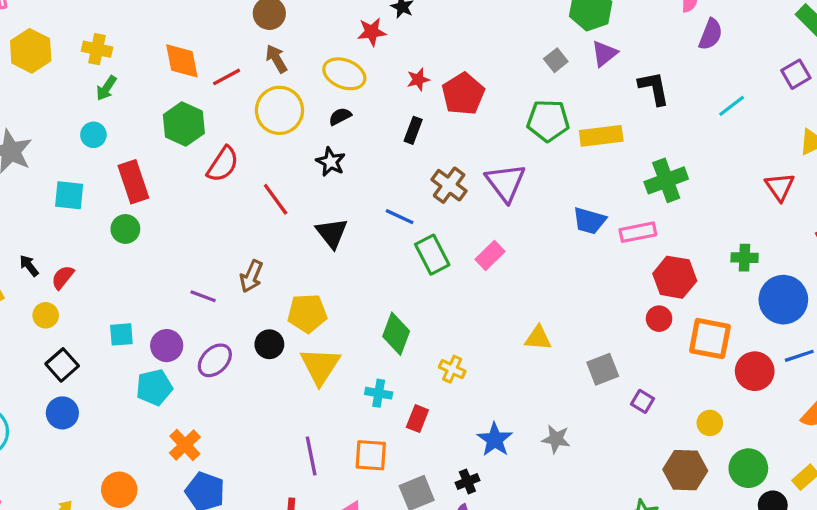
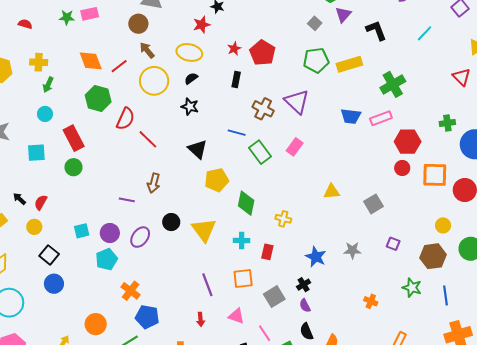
red line: (276, 199) -> (148, 139), moved
yellow pentagon: (307, 313) -> (217, 180), moved
purple square: (642, 401) -> (393, 244), moved

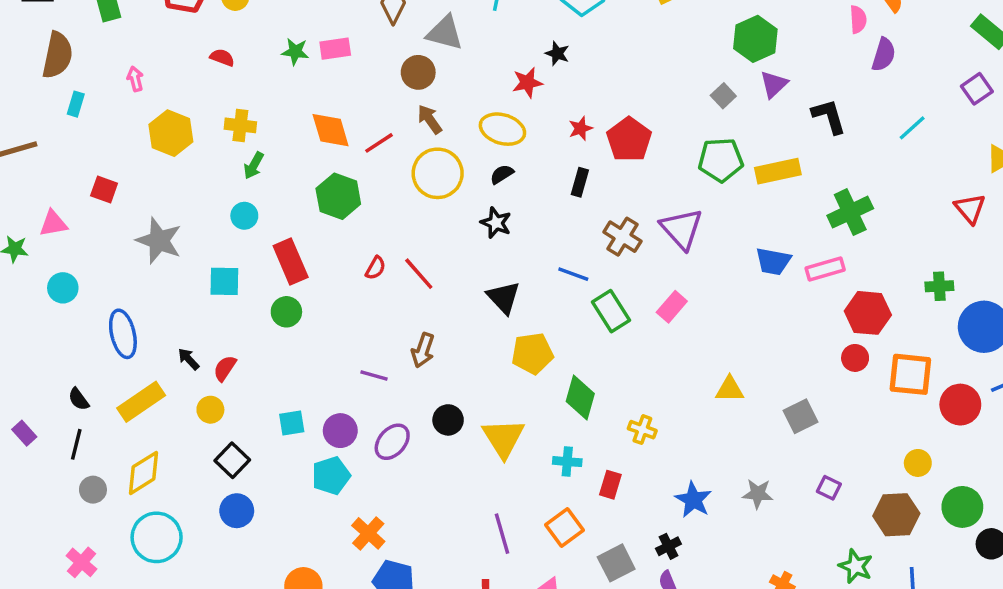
red semicircle: (125, 119) -> (376, 268), moved, size x0.6
orange square: (243, 278) -> (565, 527), turned -35

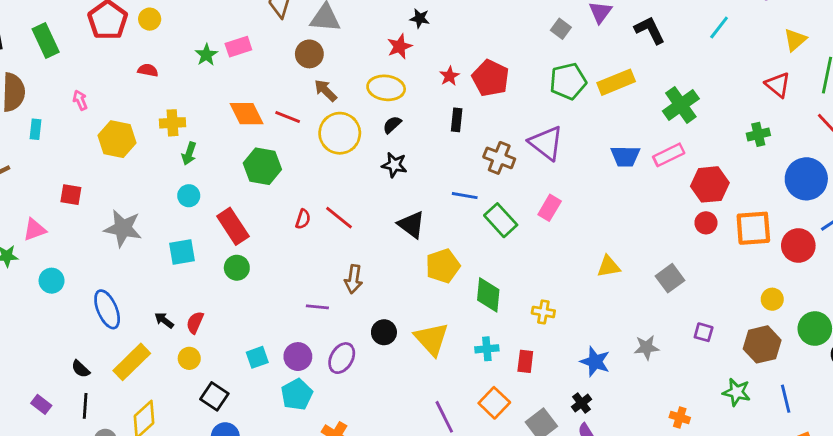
green star: (295, 52) -> (206, 55), turned -30
red line: (379, 143) -> (288, 117), turned 65
green cross: (939, 286) -> (758, 134), moved

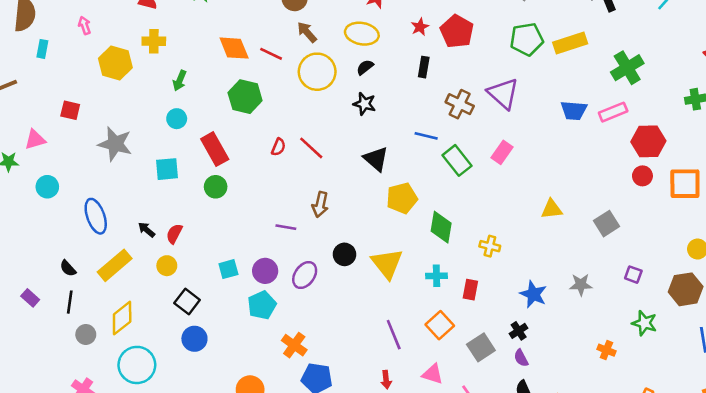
yellow cross: (172, 123) -> (154, 41), moved
green star: (737, 392) -> (644, 323), moved

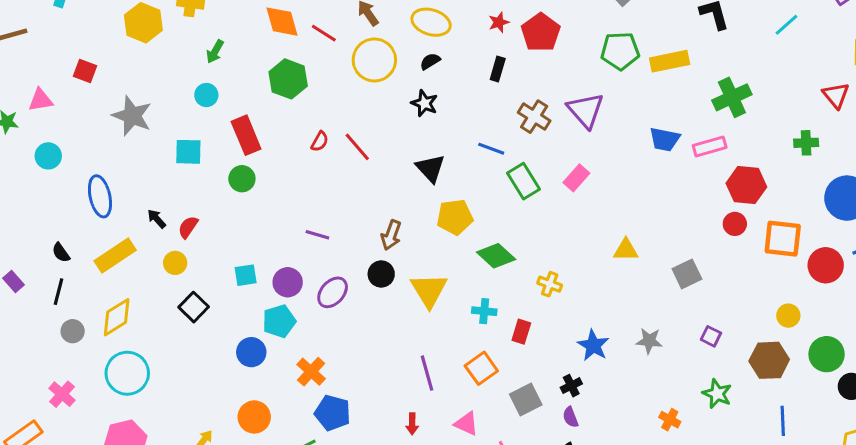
brown arrow: (320, 204) -> (391, 235), moved
green diamond: (441, 227) -> (496, 256), turned -64
blue circle: (194, 339) -> (251, 352), moved

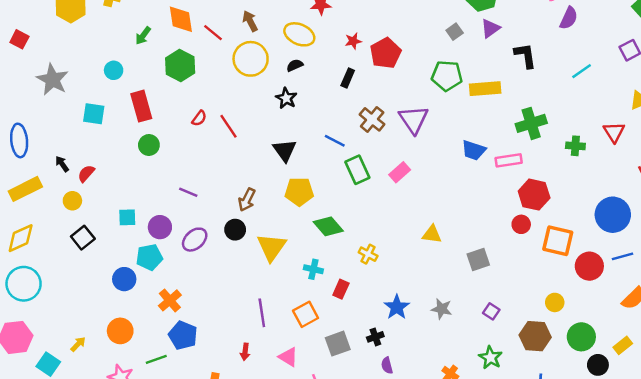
green arrow: (215, 52) -> (143, 36), moved
green cross: (806, 143) -> (575, 146), moved
green circle: (242, 179) -> (149, 145), moved
purple semicircle: (570, 417) -> (387, 365), moved

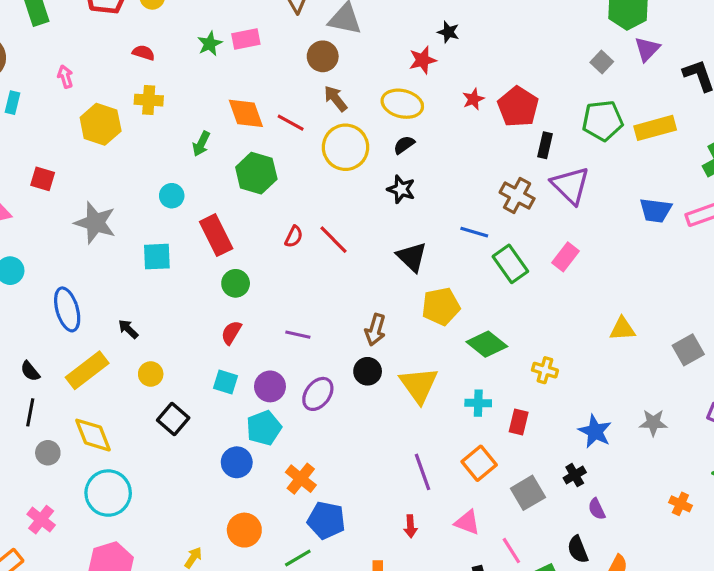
black rectangle: (348, 78) -> (545, 145), moved
red semicircle: (86, 174) -> (231, 333), moved
cyan square: (127, 217) -> (225, 382), turned 30
yellow diamond: (21, 238) -> (93, 435), turned -76

